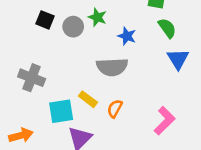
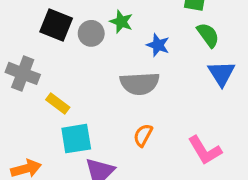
black square: (45, 20) -> (56, 25), size x1.4
gray cross: (32, 78) -> (23, 73), moved
yellow rectangle: (88, 99) -> (58, 104), moved
pink L-shape: (164, 121) -> (205, 150), turned 104

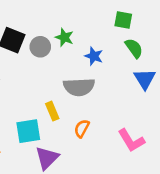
yellow rectangle: (58, 104) -> (52, 111), moved, turned 30

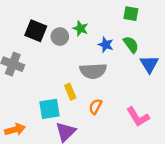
green semicircle: (134, 48) -> (131, 45), moved

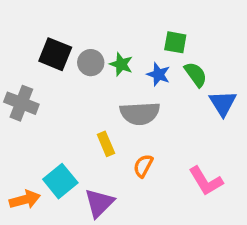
green square: (131, 14) -> (175, 42), moved
green star: (80, 29) -> (121, 64), moved
cyan square: (49, 109) -> (60, 181), moved, turned -30

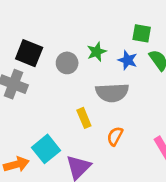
black square: (55, 54) -> (29, 53), moved
gray circle: (91, 63) -> (67, 63), moved
green star: (121, 64) -> (97, 52), turned 30

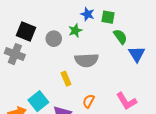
blue star: (128, 60) -> (88, 14), moved
orange semicircle: (115, 136) -> (89, 101), moved

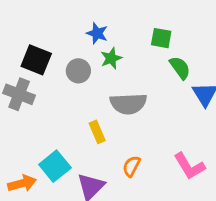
blue star: (88, 14) -> (97, 33), moved

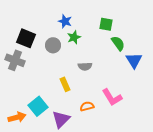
gray semicircle: (128, 104) -> (85, 66), size x0.6
orange semicircle: (131, 166) -> (87, 106), turned 48
pink L-shape: (189, 166) -> (112, 97), moved

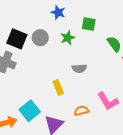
blue star: (65, 21) -> (58, 12), moved
green square: (106, 24) -> (89, 24), moved
gray circle: (53, 45) -> (40, 38), moved

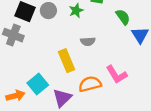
yellow rectangle: (58, 87) -> (67, 61), size x1.5
orange semicircle: (81, 111) -> (90, 84), size x1.5

